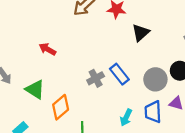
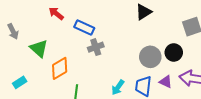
blue rectangle: (119, 74) -> (84, 27), moved, turned -36

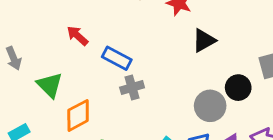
black circle: (174, 52) -> (238, 88), moved

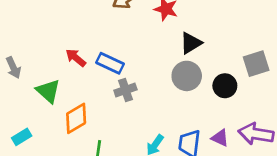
red arrow: (77, 36) -> (76, 58), moved
gray circle: (210, 106) -> (187, 76), moved

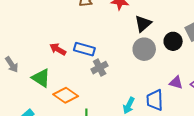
black circle: (225, 86) -> (173, 41), moved
orange diamond: (76, 118) -> (66, 95), turned 75
purple triangle: (220, 138) -> (176, 83), moved

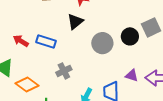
black triangle: (143, 24) -> (75, 22), moved
gray cross: (100, 68) -> (64, 71), moved

